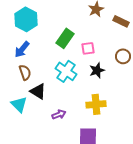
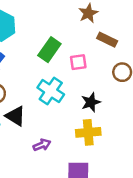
brown rectangle: (121, 21) -> (107, 40), moved
black star: (97, 70) -> (91, 102), moved

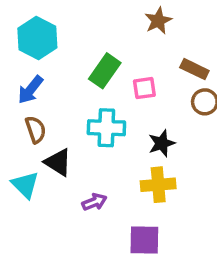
brown rectangle: (107, 40) -> (194, 69), moved
cyan cross: (51, 91) -> (106, 128), turned -32

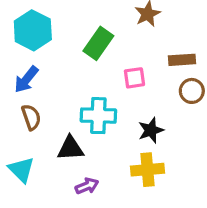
brown rectangle: (194, 69) -> (182, 60), turned -30
green rectangle: (105, 71) -> (98, 43), moved
black triangle: (58, 162) -> (71, 148), moved, turned -36

